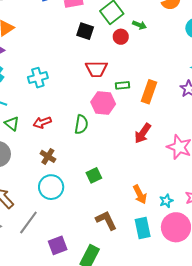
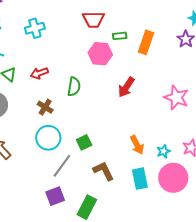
green semicircle: (81, 124) -> (74, 87), moved
red arrow: (143, 133) -> (126, 87), moved
green square: (94, 175) -> (84, 142), moved
gray line: (28, 222) -> (62, 166), moved

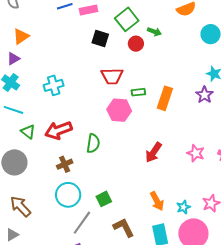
red arrow: (39, 73) -> (58, 130), size x1.5
red arrow: (126, 87) -> (154, 152), moved
pink star: (176, 98) -> (196, 153), size x0.7
brown cross: (45, 107) -> (65, 164), turned 35

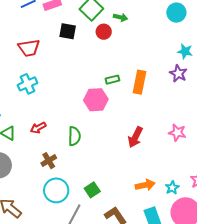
red trapezoid: (112, 76) -> (29, 48), moved
red arrow: (58, 130) -> (38, 128), size x0.6
orange arrow: (157, 201) -> (145, 185), turned -66

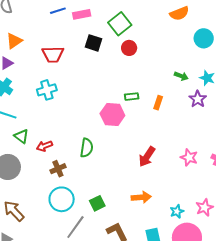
green arrow: (120, 17) -> (181, 76), moved
orange rectangle: (139, 82) -> (158, 103), size x0.6
red arrow: (38, 128) -> (44, 146), moved
orange arrow: (145, 185) -> (141, 197), moved

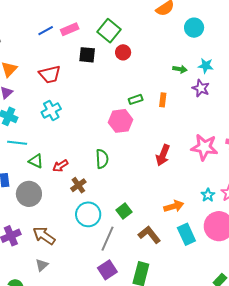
pink star: (189, 157) -> (204, 147), size x1.5
orange arrow: (141, 197) -> (174, 206), moved
cyan star: (177, 211) -> (208, 195), moved

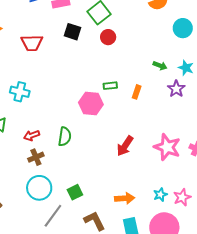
cyan cross: (51, 110) -> (20, 92), moved, turned 30
red arrow: (60, 166) -> (32, 135), moved

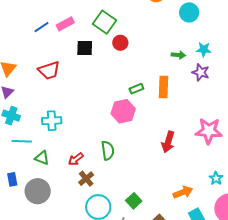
orange rectangle: (137, 92) -> (164, 87), size x1.5

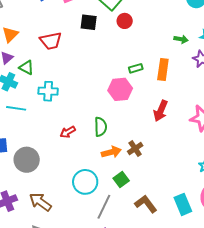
red arrow: (168, 142) -> (161, 111), moved
green triangle: (42, 158) -> (26, 68), moved
brown cross: (86, 179) -> (135, 149), moved
orange arrow: (183, 192) -> (111, 152), moved

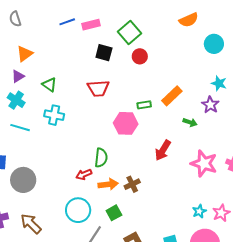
green arrow: (181, 39) -> (190, 122), moved
red trapezoid: (51, 41) -> (98, 88), moved
green triangle: (26, 68) -> (49, 85), moved
orange rectangle: (163, 70) -> (172, 96), moved, turned 30
red arrow: (68, 132) -> (84, 174), moved

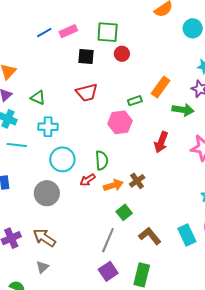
green square: (130, 33) -> (108, 32), turned -35
green arrow: (190, 122) -> (183, 110), size x1.5
gray circle: (23, 180) -> (47, 193), moved
cyan circle: (78, 210) -> (62, 159), moved

